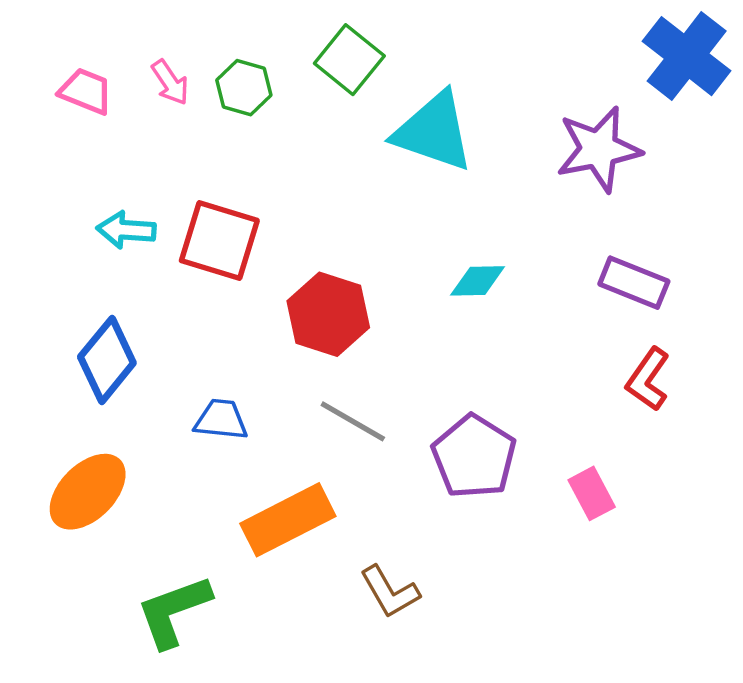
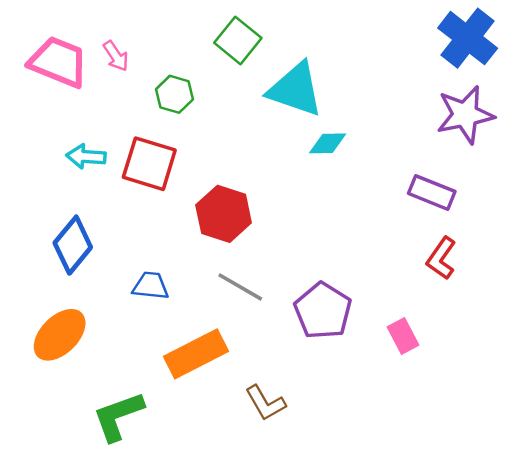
green hexagon: (244, 88) -> (174, 94), moved
pink trapezoid: (86, 91) -> (58, 62), size x1.6
purple star: (599, 149) -> (465, 115), moved
cyan diamond: (478, 281) -> (328, 143), moved

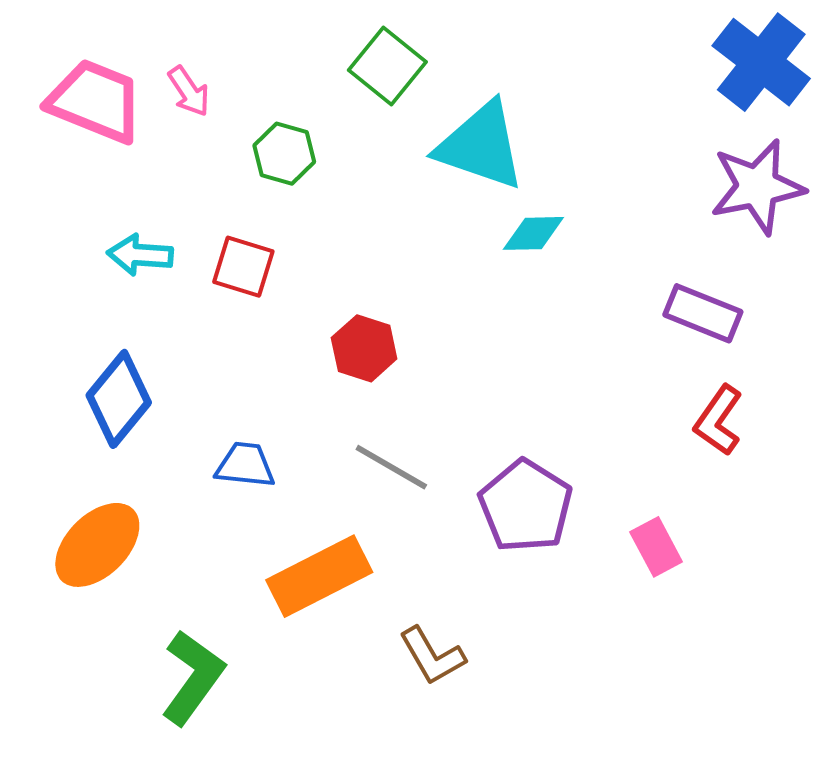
red square: (149, 164) -> (243, 267), size x0.7
red hexagon: (224, 214) -> (364, 348), size x0.7
green L-shape: (118, 416) -> (193, 677), turned 146

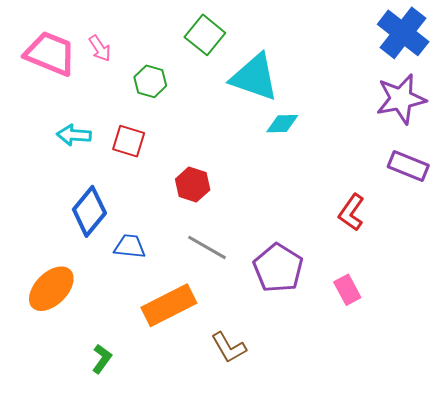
purple rectangle: (703, 313) -> (408, 166), moved
blue diamond: (119, 399) -> (89, 211), moved
red L-shape: (718, 420) -> (351, 212), moved
green L-shape: (193, 677) -> (102, 359), size x0.6

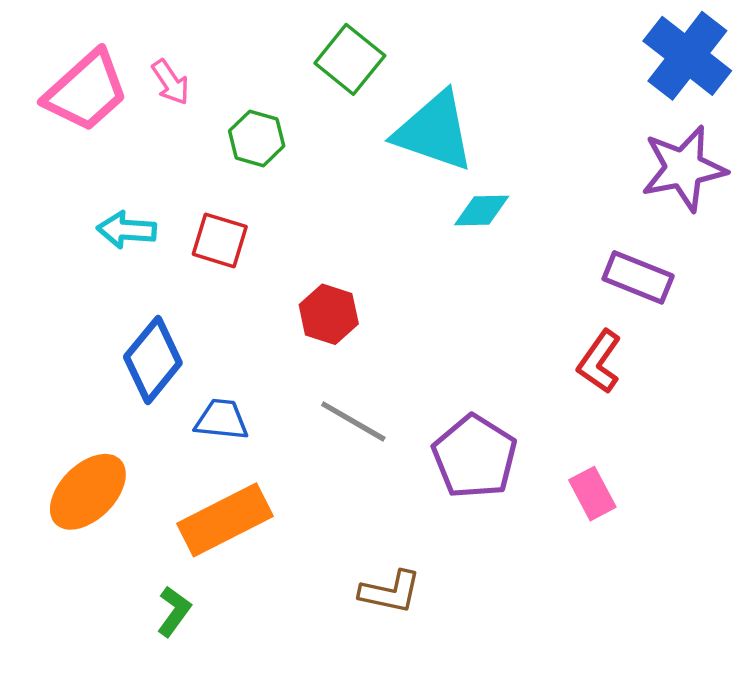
pink trapezoid: (50, 54) -> (86, 91), turned 116
purple rectangle: (408, 166) -> (638, 277), moved
orange rectangle: (169, 305) -> (225, 520), moved
brown L-shape: (229, 347) -> (390, 592), turned -48

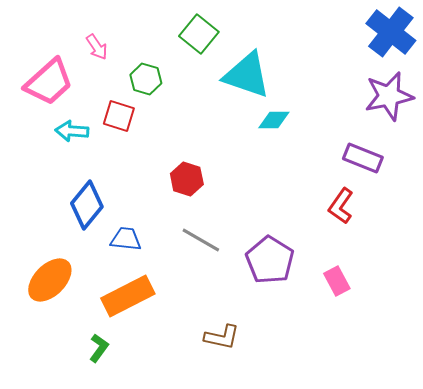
pink trapezoid: (86, 91) -> (49, 82), moved
red square: (220, 240) -> (119, 116), moved

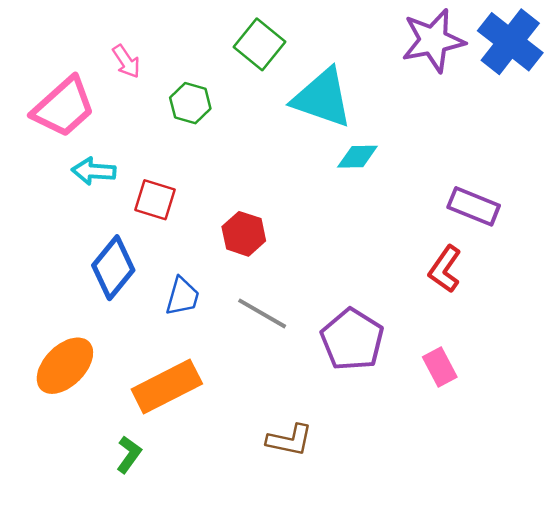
purple star: (389, 96) -> (433, 40), moved
red square: (119, 116) -> (155, 200), moved
blue trapezoid: (126, 239) -> (182, 296), moved, turned 100

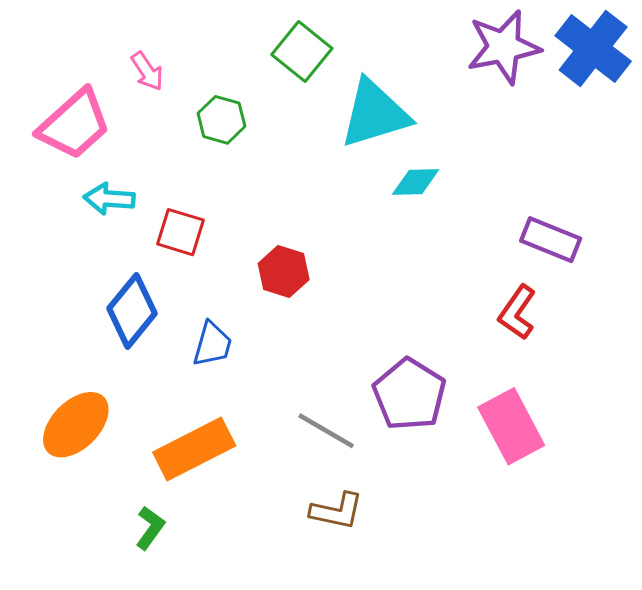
cyan triangle: (322, 98) -> (375, 114), turned -36
gray line: (262, 313) -> (326, 431), moved
pink rectangle: (440, 367) -> (511, 426), size x1.6

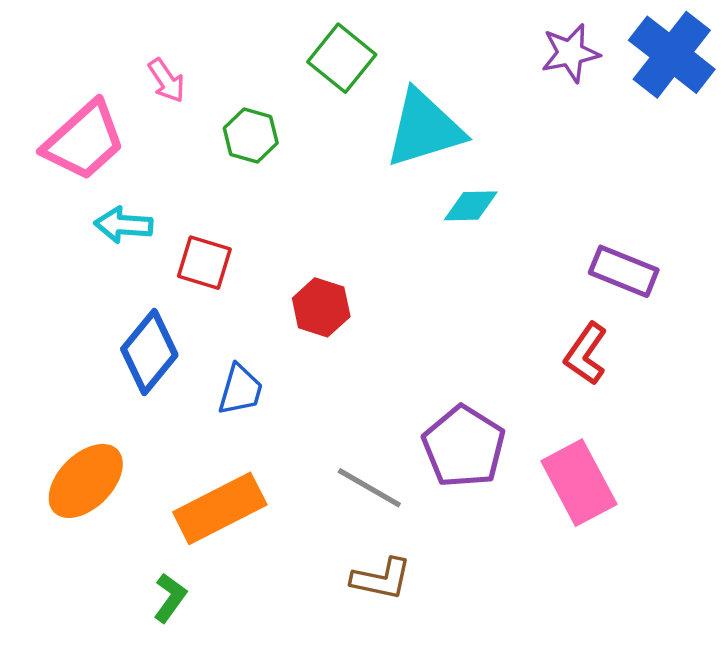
purple star: (504, 47) -> (570, 53), size x0.7

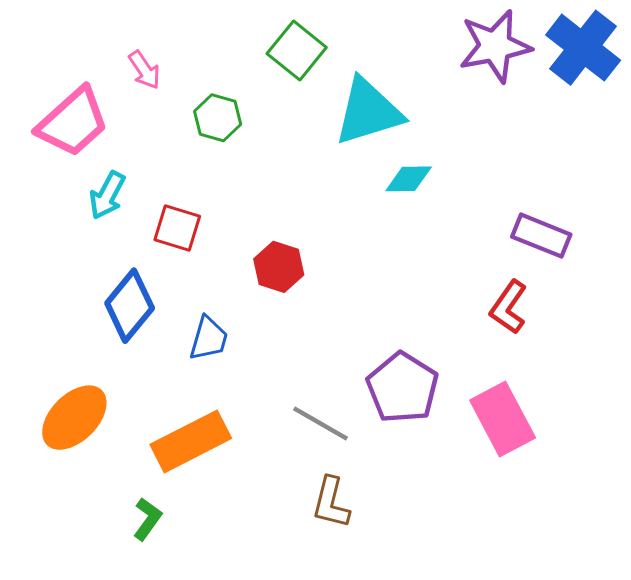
purple star: (570, 53) -> (495, 46), size x1.4
cyan arrow: (124, 225) -> (107, 195), turned -66
brown L-shape: (381, 579) -> (331, 503), turned 92

